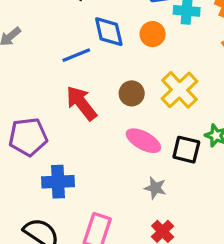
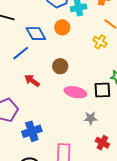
yellow cross: (180, 90) -> (100, 42), moved, size x0.6
red arrow: (81, 103) -> (32, 81), size x0.7

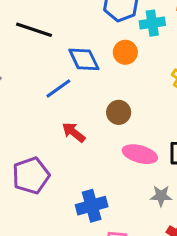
blue cross: (32, 131) -> (92, 206), moved

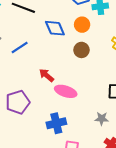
blue line: (58, 88) -> (20, 47), moved
brown circle: (119, 112) -> (81, 50), moved
pink ellipse: (140, 154) -> (66, 91), moved

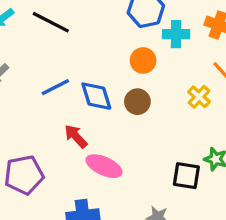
blue diamond: (55, 28) -> (96, 96), moved
blue line: (20, 47) -> (55, 87), moved

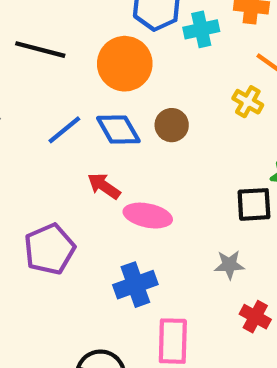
orange circle: (143, 61) -> (125, 64), moved, size x1.6

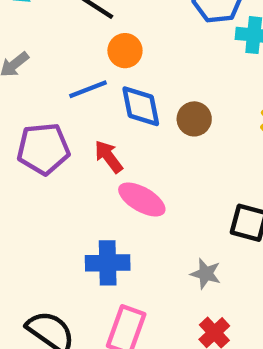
orange circle: (125, 64) -> (125, 51), moved, size x0.6
purple pentagon: (49, 249) -> (43, 149), moved

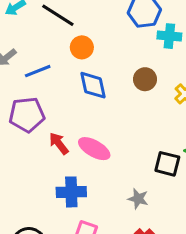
blue line: (88, 89) -> (38, 71), moved
brown circle: (194, 119) -> (145, 79), moved
red arrow: (109, 157) -> (59, 143), moved

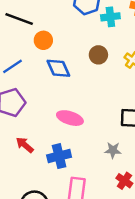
red arrow: (59, 143) -> (25, 145), moved

